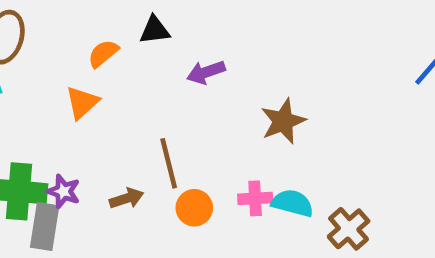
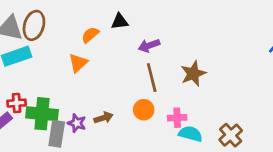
brown line: (169, 163) -> (152, 78), moved
purple star: (63, 191) -> (77, 123), moved
cyan semicircle: (292, 203) -> (190, 134), moved
orange circle: (194, 208) -> (144, 110), moved

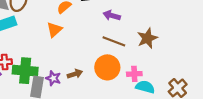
purple arrow: (149, 45) -> (112, 16), turned 35
brown line: (152, 78) -> (114, 41), turned -55
orange circle: (144, 110) -> (107, 67), size x1.5

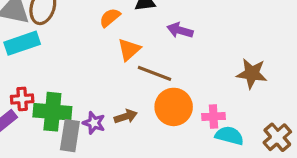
orange triangle: (54, 30) -> (129, 50), moved
brown star: (147, 38) -> (252, 73), moved, turned 30
brown line: (114, 41) -> (154, 73), moved

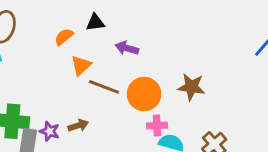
orange circle: (174, 107) -> (144, 94), moved

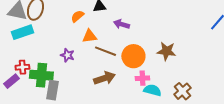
orange triangle: (81, 65) -> (89, 36), turned 35
brown arrow: (78, 126) -> (104, 78), moved, size x1.5
purple star: (50, 131) -> (67, 55), moved

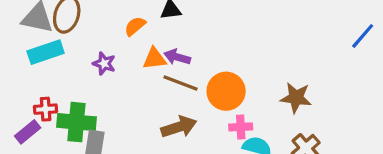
purple arrow: (121, 24) -> (177, 57), moved
brown star: (166, 51) -> (296, 98), moved
purple star: (67, 55) -> (104, 64), moved

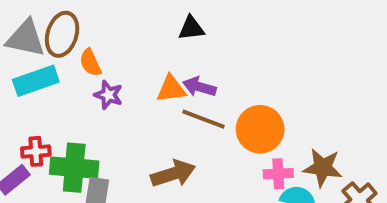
orange semicircle: (135, 26) -> (90, 63), moved, turned -75
brown star: (296, 98) -> (323, 168), moved
brown arrow: (179, 127) -> (173, 174), moved

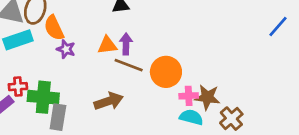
orange semicircle: (90, 63) -> (54, 28), size x1.4
purple arrow: (199, 87) -> (126, 44), turned 75
pink cross: (278, 174) -> (189, 96), moved

